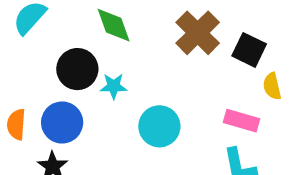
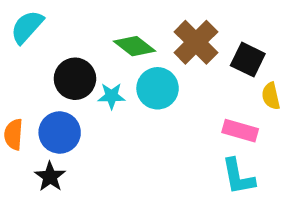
green diamond: (114, 25) -> (135, 46), moved, turned -33
cyan circle: (159, 126) -> (158, 88), moved

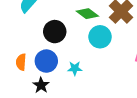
cyan star: (111, 96) -> (75, 68), moved

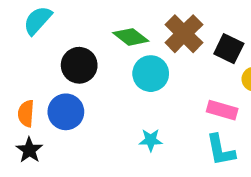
cyan star: (75, 68) -> (151, 140), moved
black star: (41, 85) -> (29, 150), moved

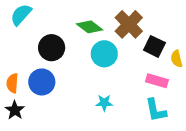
black square: (229, 49) -> (154, 46), moved

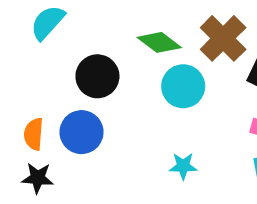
black star: (15, 110) -> (38, 178), turned -30

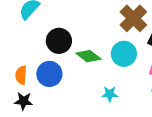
green diamond: (159, 42) -> (88, 56), moved
cyan circle: (183, 86) -> (124, 54), moved

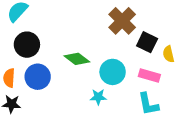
black circle: (59, 41) -> (27, 45), moved
cyan circle: (124, 54) -> (113, 72), moved

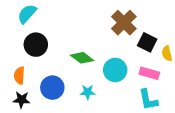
blue circle: (38, 77) -> (52, 88), moved
cyan star: (98, 97) -> (88, 92), moved

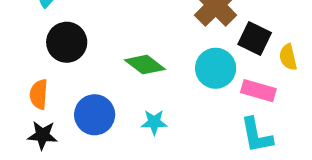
cyan circle: (115, 70) -> (216, 68), moved

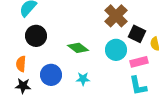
pink rectangle: (258, 91) -> (139, 62), turned -30

